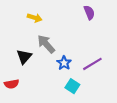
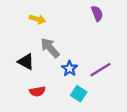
black triangle: (24, 57) -> (26, 62), turned -42
red semicircle: (12, 84) -> (37, 91), moved

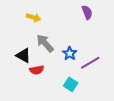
blue star: (70, 68) -> (70, 53), moved
red semicircle: (37, 91) -> (37, 70), moved

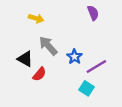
red semicircle: (37, 70) -> (39, 74), turned -40
cyan square: (71, 84) -> (86, 88), moved

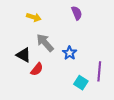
purple semicircle: (93, 13) -> (77, 13), moved
purple line: (96, 67) -> (99, 71), moved, turned -54

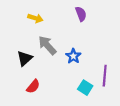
black triangle: (24, 55) -> (25, 58), turned 49
red semicircle: (37, 69) -> (33, 86), moved

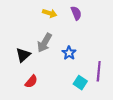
yellow arrow: (35, 18) -> (50, 13), moved
gray arrow: (47, 45) -> (45, 43), turned -108

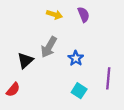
red semicircle: (31, 82) -> (13, 90), moved
cyan square: (80, 83) -> (79, 91), moved

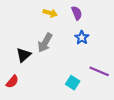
blue star: (76, 58) -> (82, 38), moved
purple line: (108, 78) -> (99, 71), turned -72

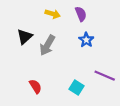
black triangle: (24, 55) -> (25, 37), moved
red semicircle: (12, 82) -> (35, 86), moved, turned -72

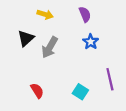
yellow arrow: (53, 14) -> (45, 14), moved
purple line: (105, 76) -> (110, 79), turned 54

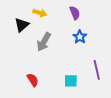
black triangle: (26, 38) -> (22, 25), moved
cyan square: (80, 92) -> (71, 81), turned -32

